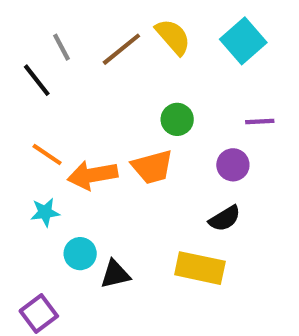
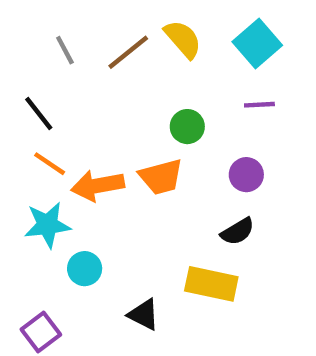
black line: (37, 80) -> (39, 113), moved
purple line: (260, 121) -> (259, 105), moved
cyan star: (45, 212) -> (47, 225), size x1.5
black triangle: (115, 274) -> (144, 315), moved, turned 40

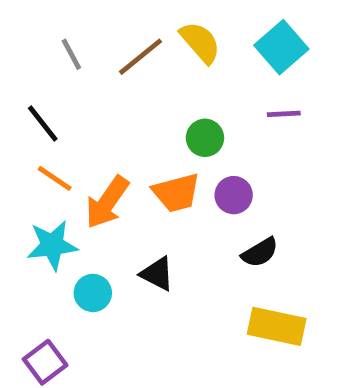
purple circle: (246, 175) -> (234, 195), moved
orange arrow: (98, 186) -> (107, 202), turned -45
yellow rectangle: (211, 284) -> (277, 326), moved
black triangle: (144, 315) -> (157, 274), moved

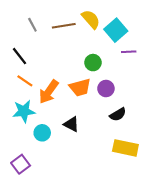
cyan square: (281, 47) -> (116, 30), moved
brown line: (141, 57) -> (64, 26), turned 30

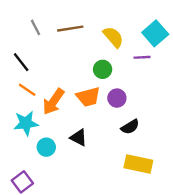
yellow semicircle: (91, 19) -> (113, 37), moved
cyan square: (116, 30) -> (155, 33), moved

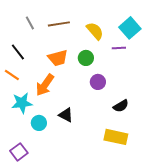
orange line: (27, 90) -> (12, 75), moved
orange trapezoid: (88, 97) -> (58, 58), moved
black semicircle: (130, 127) -> (121, 106), moved

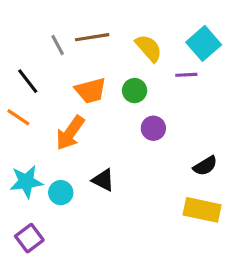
gray line: (30, 23) -> (58, 45), moved
cyan star: (22, 103) -> (26, 182), moved
black semicircle: (121, 106) -> (205, 166), moved
yellow rectangle: (116, 137) -> (202, 210), moved

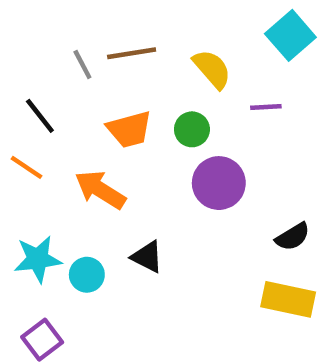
cyan square: (204, 43) -> (290, 35), moved
purple circle: (153, 128) -> (219, 183), size x1.5
orange arrow: (70, 133) -> (100, 190), turned 87

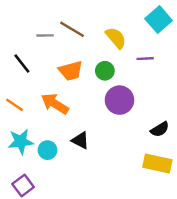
brown line: (132, 53) -> (72, 29), turned 40
gray line: (82, 64) -> (45, 35), turned -63
orange line: (26, 167) -> (15, 105), moved

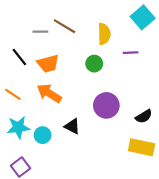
yellow semicircle: (116, 38) -> (104, 34), turned 40
orange trapezoid: (71, 71) -> (48, 64), moved
purple circle: (119, 100) -> (106, 105), moved

